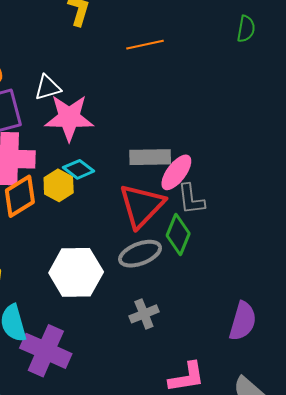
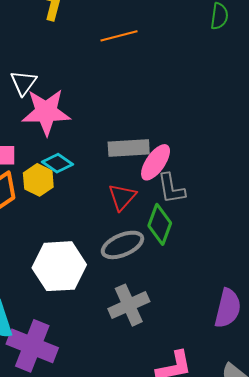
white triangle: (48, 88) -> (23, 83), turned -36
red triangle: (142, 206) -> (122, 197), size x0.6
gray cross: (144, 314) -> (129, 305), size x1.4

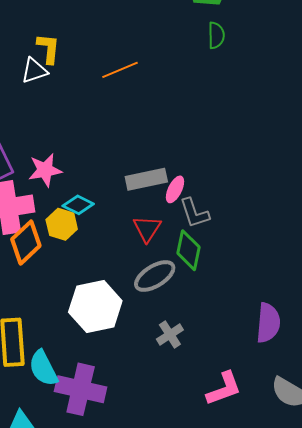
white triangle: (23, 83) -> (34, 71), moved, turned 44
pink star: (46, 112) -> (45, 170), moved, size x0.7
pink ellipse: (156, 162) -> (175, 189), size x0.7
gray cross: (129, 305) -> (170, 334), size x0.7

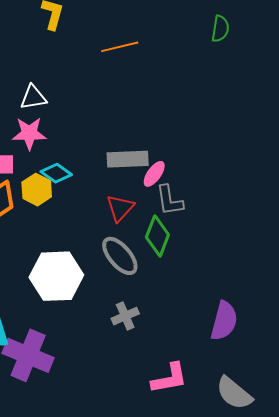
white triangle: (34, 71) -> (33, 97), moved
gray ellipse: (155, 276) -> (120, 256), turned 72

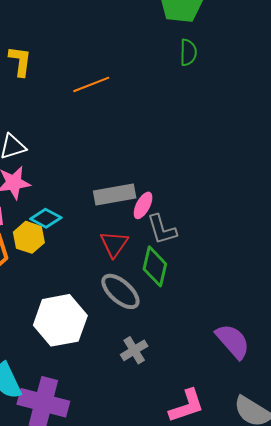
purple semicircle: (224, 321) -> (233, 341), turned -48

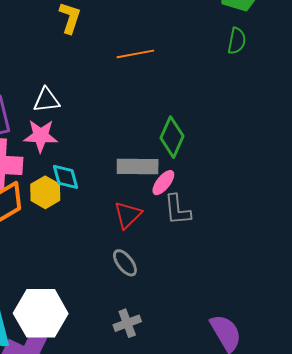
cyan diamond: (46, 218) -> (66, 177), turned 36
green diamond: (155, 266) -> (172, 137), moved
gray ellipse: (120, 291) -> (125, 263), size x0.7
white hexagon: (60, 320) -> (41, 313), moved

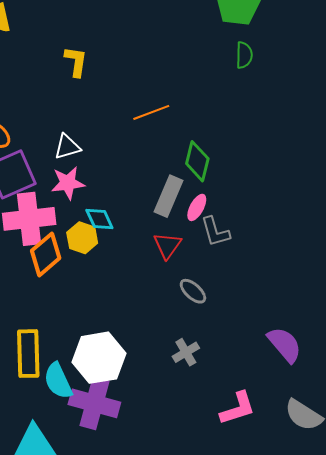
orange line: (135, 54) -> (151, 112), moved
gray rectangle: (138, 166) -> (169, 196), turned -57
gray ellipse: (125, 263) -> (193, 291), moved

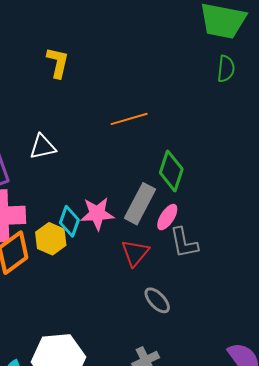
pink star: (68, 183) -> (97, 214), moved
cyan diamond: (99, 219) -> (69, 221), turned 40

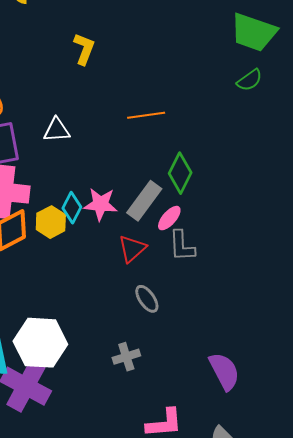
green semicircle: (226, 69) -> (249, 80), turned 40

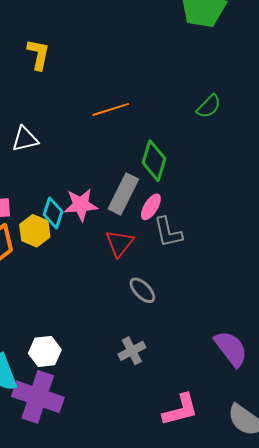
green semicircle: (249, 80) -> (209, 106), moved
white hexagon: (40, 343) -> (45, 351), size x0.6

